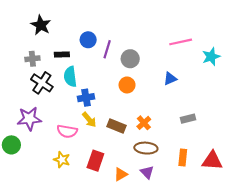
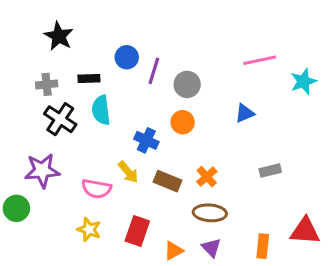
blue cross: (86, 98) -> (146, 140), moved, turned 35
orange rectangle: (183, 158) -> (263, 246), moved

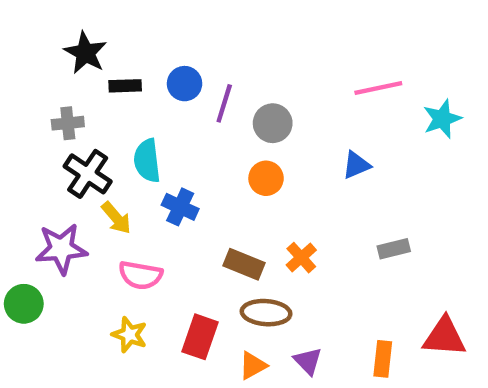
black rectangle: (89, 78) -> (125, 86), moved
blue cross: (146, 140) -> (180, 207), moved
yellow arrow: (128, 172) -> (116, 218), moved
brown ellipse: (210, 213) -> (266, 313), moved

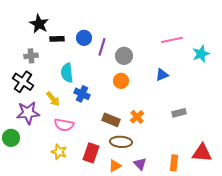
black cross: (88, 174) -> (23, 82), moved

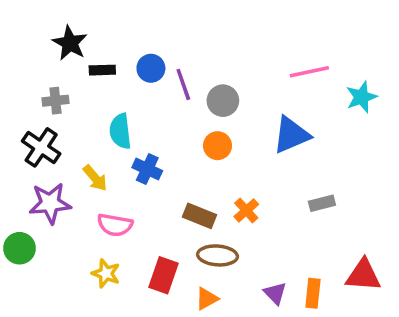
purple line: (102, 47) -> (183, 84), turned -36
blue triangle: (162, 75) -> (291, 135), size x1.6
purple triangle: (140, 164) -> (275, 293), moved

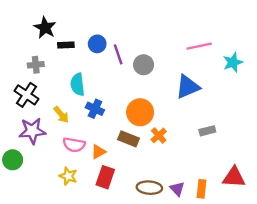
orange circle: (218, 146) -> (140, 112), moved, size x1.5
brown ellipse: (218, 255) -> (149, 188), moved
orange triangle: (207, 299) -> (98, 152), moved

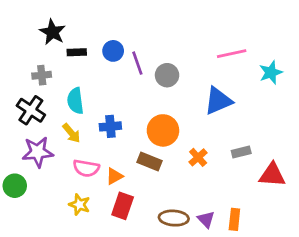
cyan semicircle: (77, 84) -> (75, 101), moved
blue cross: (95, 109) -> (110, 126), turned -30
orange cross: (159, 135) -> (198, 157), moved
red triangle: (234, 177) -> (272, 175), moved

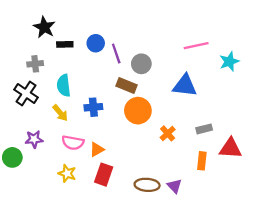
blue triangle: (218, 101) -> (185, 85), turned 30
purple star: (38, 152) -> (34, 139), moved, size x0.7
brown rectangle: (150, 161) -> (126, 85), moved
orange rectangle: (234, 219) -> (202, 161), moved

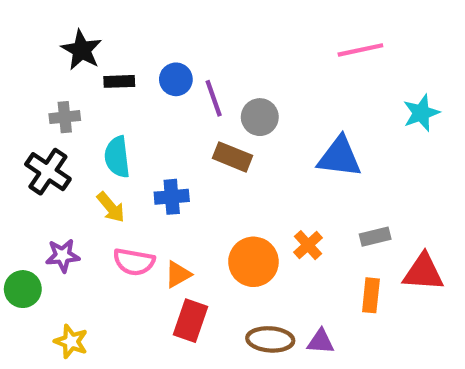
pink line: (196, 46) -> (360, 50), moved
orange circle: (138, 111) -> (253, 262), moved
yellow star: (67, 173) -> (71, 341), moved
purple triangle: (174, 186) -> (321, 341), turned -42

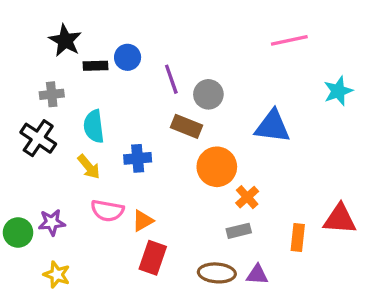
blue circle: (176, 79) -> (128, 57), moved
gray rectangle: (375, 237) -> (239, 231), moved
purple star: (63, 256) -> (52, 222), moved
orange circle: (253, 262) -> (217, 167), moved

